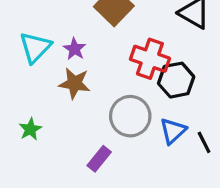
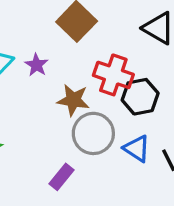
brown star: (75, 83) -> (73, 100), moved
blue triangle: (173, 131) -> (137, 149), turned -44

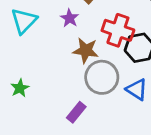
purple star: (36, 65) -> (70, 18), moved

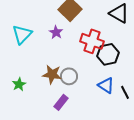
brown star: (86, 50) -> (52, 74), moved
gray circle: (102, 77) -> (69, 76), moved, size x0.7

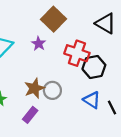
brown star: (52, 74) -> (34, 88), turned -30
purple rectangle: (61, 102) -> (30, 115), moved

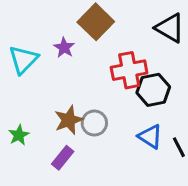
purple star: (39, 44) -> (64, 48), moved
red cross: (77, 53) -> (129, 70), turned -30

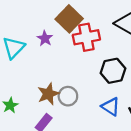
red cross: (129, 70) -> (86, 37), moved

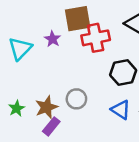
brown square: (69, 19) -> (78, 19), turned 36
brown star: (48, 94) -> (46, 107), moved

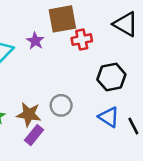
red cross: (96, 38) -> (82, 40), size x0.7
brown star: (46, 107) -> (29, 114), turned 30

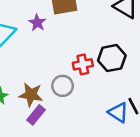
red cross: (82, 40) -> (83, 64), moved
blue triangle: (109, 117) -> (118, 112), moved

